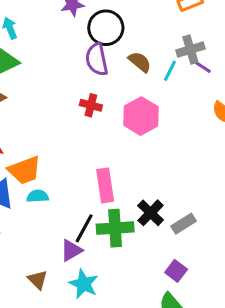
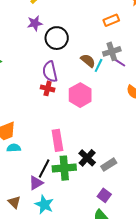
purple semicircle: (97, 59) -> (50, 72), moved
brown semicircle: (140, 62) -> (88, 61), moved

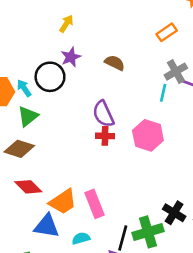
black circle: (57, 38) -> (50, 77), moved
brown semicircle: (88, 61) -> (115, 63), moved
pink rectangle: (57, 140) -> (95, 204), moved
cyan semicircle: (14, 148) -> (81, 238), moved

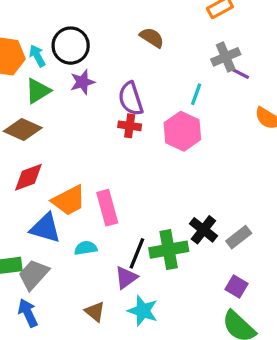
purple star: (71, 57) -> (82, 82), moved
cyan line: (163, 93) -> (196, 94), moved
red diamond: (28, 187) -> (28, 177), turned -72

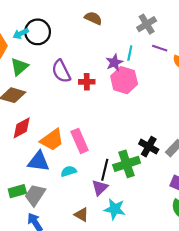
cyan arrow: (37, 56) -> (21, 34), moved, turned -80
purple line: (239, 73) -> (160, 48), moved
purple star: (82, 82) -> (114, 62), moved
purple semicircle: (131, 99) -> (61, 71), moved

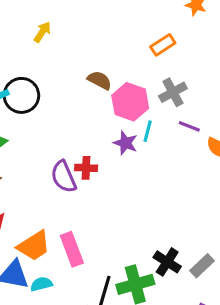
purple star: (114, 62) -> (125, 143), turned -30
purple semicircle: (61, 71) -> (64, 177), moved
pink hexagon: (124, 80) -> (130, 102), moved
cyan semicircle: (69, 171) -> (41, 284), moved

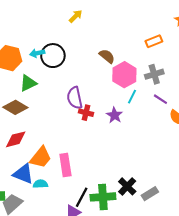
purple star: (125, 143) -> (114, 115), moved
purple semicircle: (64, 177) -> (75, 98), moved
orange trapezoid: (34, 246) -> (41, 157), turned -30

